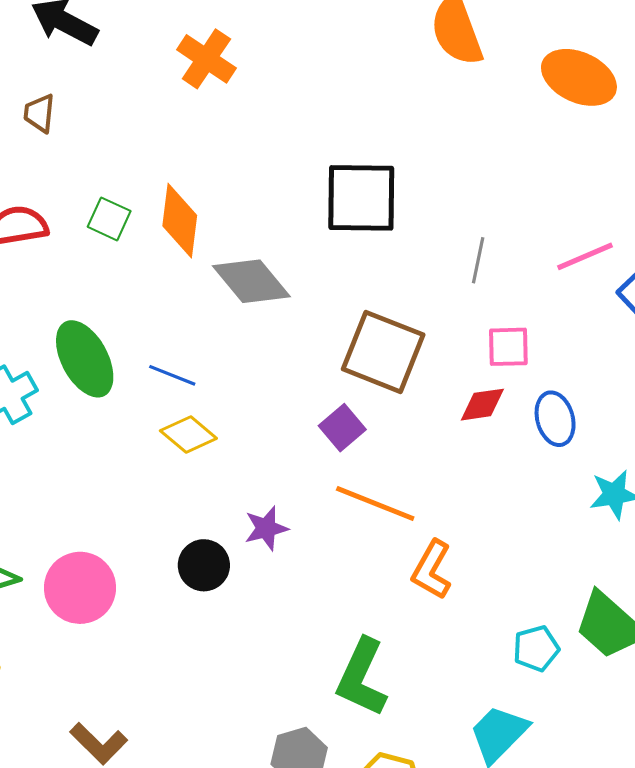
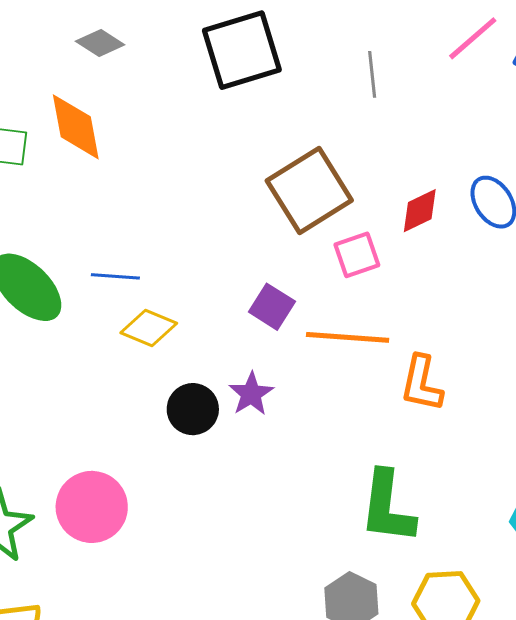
gray diamond: (251, 281) -> (100, 43), moved, size x0.6
pink square: (508, 347) -> (357, 255), moved
brown square: (383, 352) -> (309, 190), turned -36
purple square: (342, 428) -> (272, 307), moved
black circle: (204, 565) -> (193, 409), moved

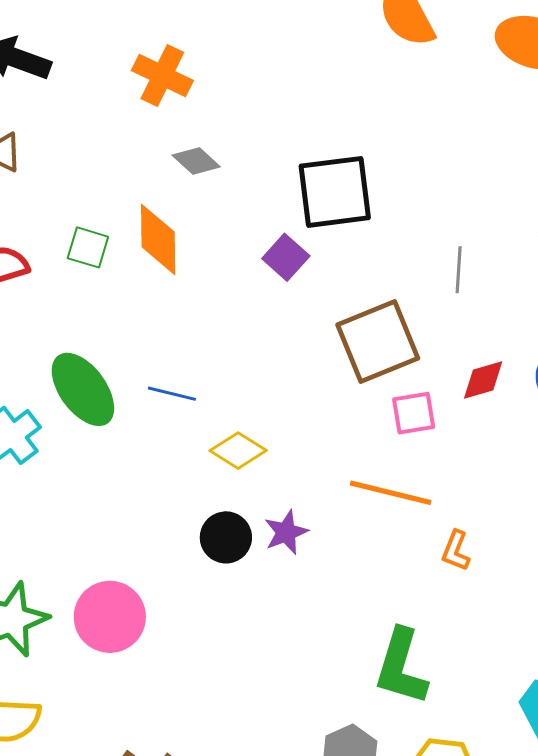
gray line: (372, 74) -> (459, 270), moved
purple square: (272, 307) -> (286, 257), moved
yellow diamond: (149, 328) -> (238, 451), moved
orange L-shape: (422, 383) -> (456, 551), size x0.7

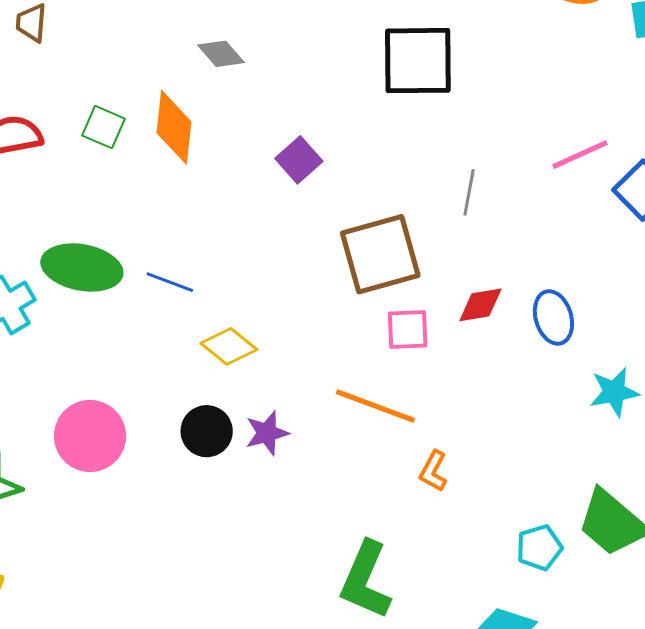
black square: (335, 192) -> (418, 61), moved
green ellipse: (83, 389) -> (82, 267), turned -50
pink circle: (110, 617) -> (90, 436), moved

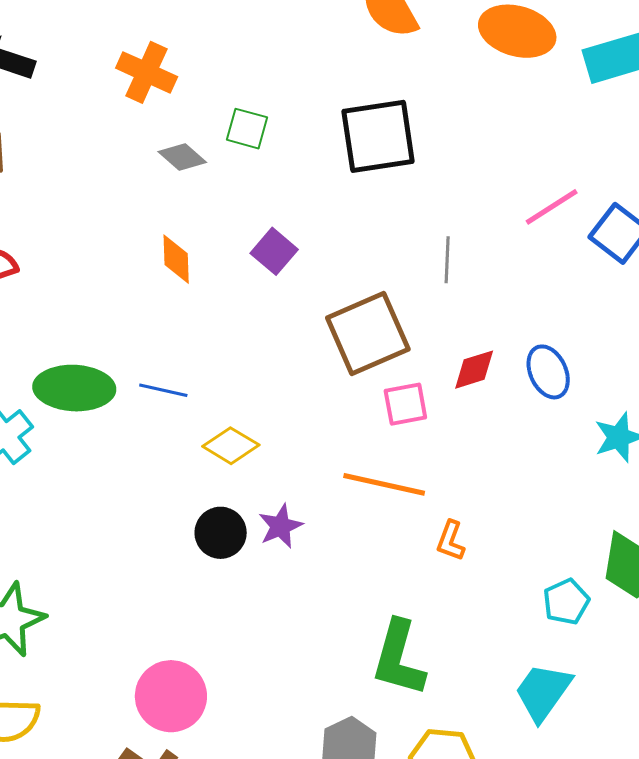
green square: (103, 127) -> (247, 129), moved
orange diamond: (174, 127) -> (176, 259), moved, size x0.7
pink circle: (90, 436) -> (171, 696), moved

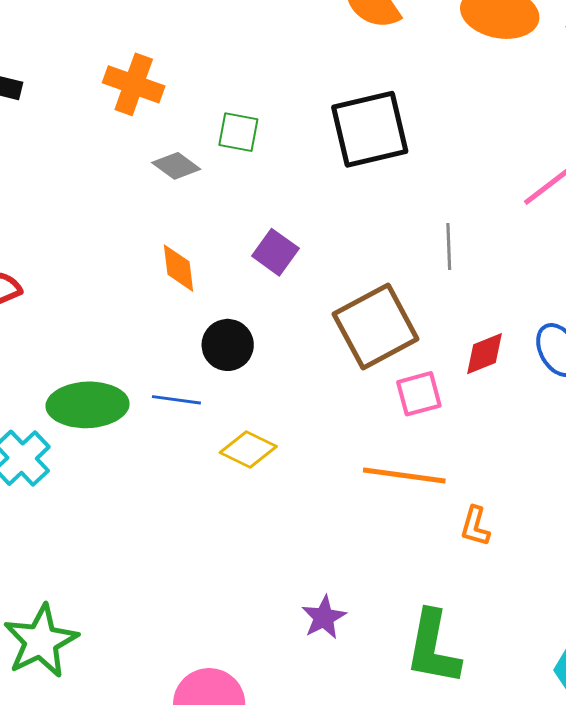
purple star: (280, 526) -> (324, 617), moved
black circle: (221, 533) -> (228, 345), moved

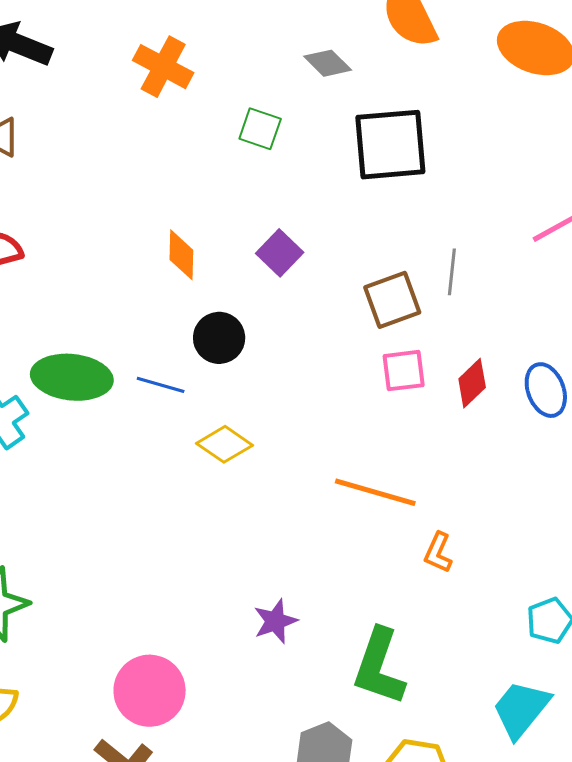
gray diamond: (176, 166) -> (328, 63), moved
brown square: (376, 326) -> (392, 300), moved, size x0.7
red diamond: (485, 354) -> (472, 383), turned -30
pink square: (419, 394) -> (404, 371), moved

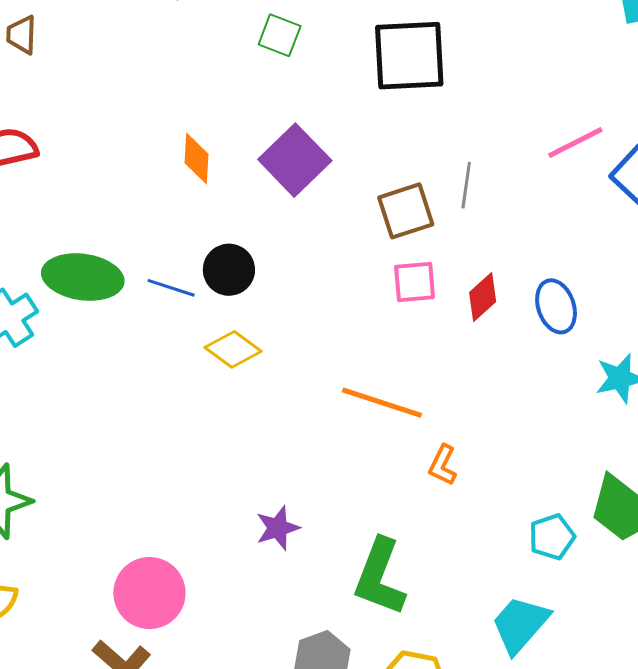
purple square: (280, 253) -> (295, 160), size x1.5
black circle: (219, 338) -> (229, 270), moved

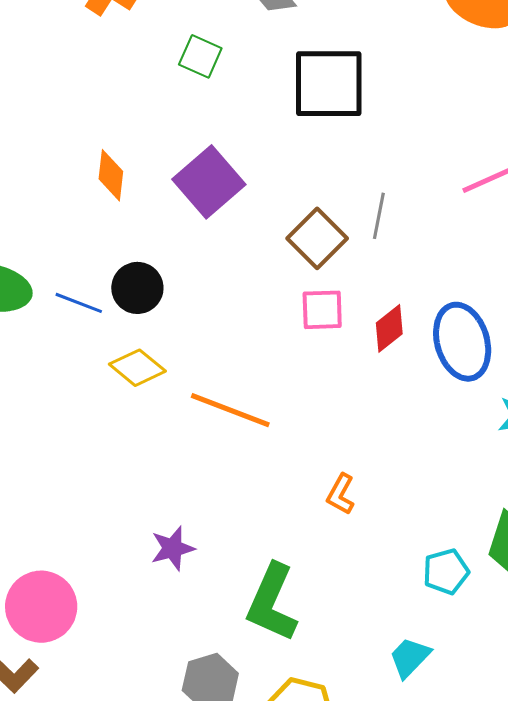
brown square: (406, 211) -> (317, 238), turned -30
blue ellipse: (556, 306) -> (462, 342), size x1.4
orange line: (382, 403) -> (230, 410), moved
cyan trapezoid: (520, 624) -> (410, 657), size x0.7

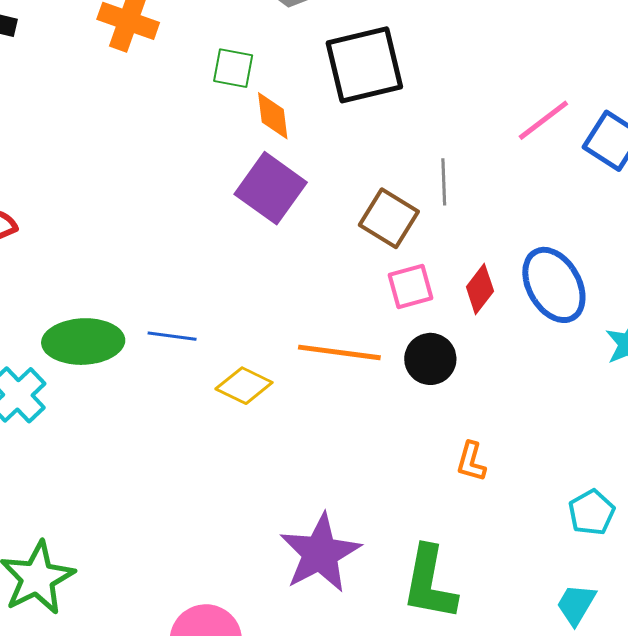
orange diamond: (111, 175) -> (273, 116), moved
black circle: (137, 288) -> (430, 359), moved
orange line: (230, 410) -> (339, 352), moved
purple star: (173, 548) -> (320, 553), size x1.8

